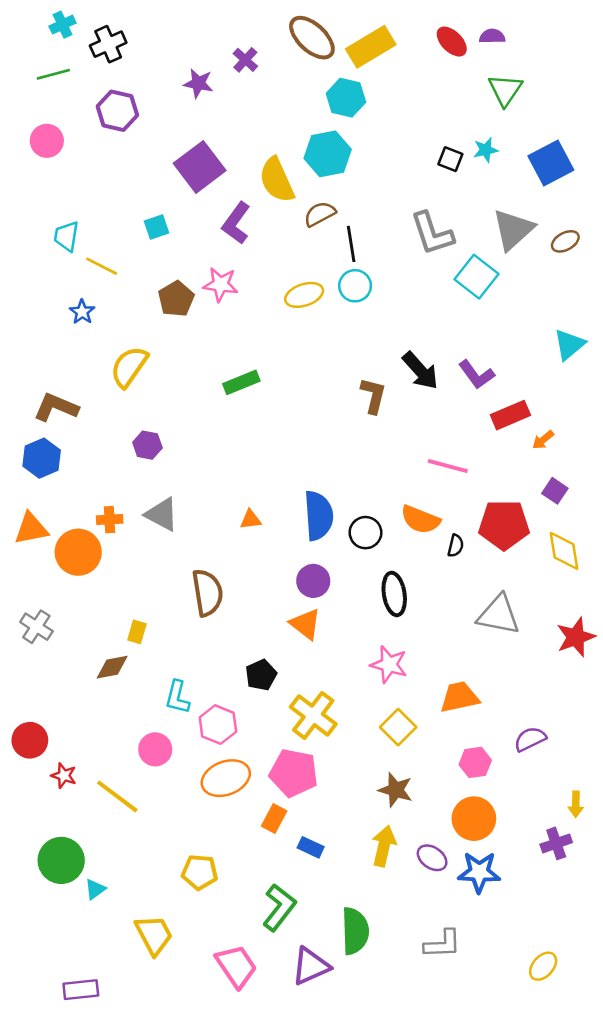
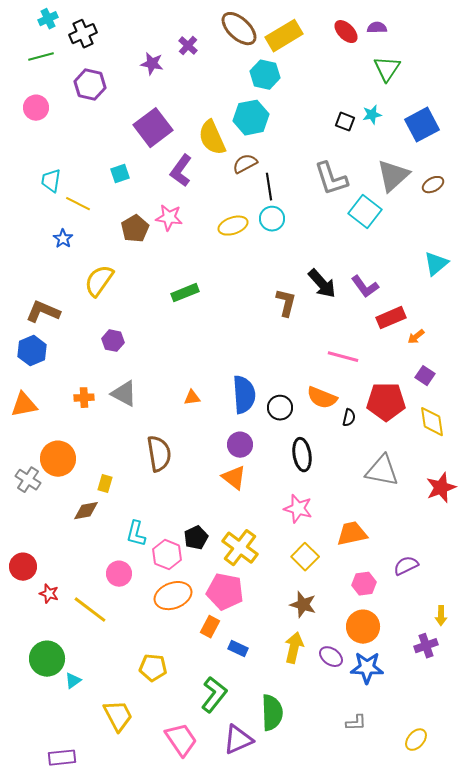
orange circle: (78, 552) -> (58, 459), moved
black pentagon: (261, 675) -> (196, 538), moved
gray L-shape: (443, 944) -> (356, 723), moved, size x0.7

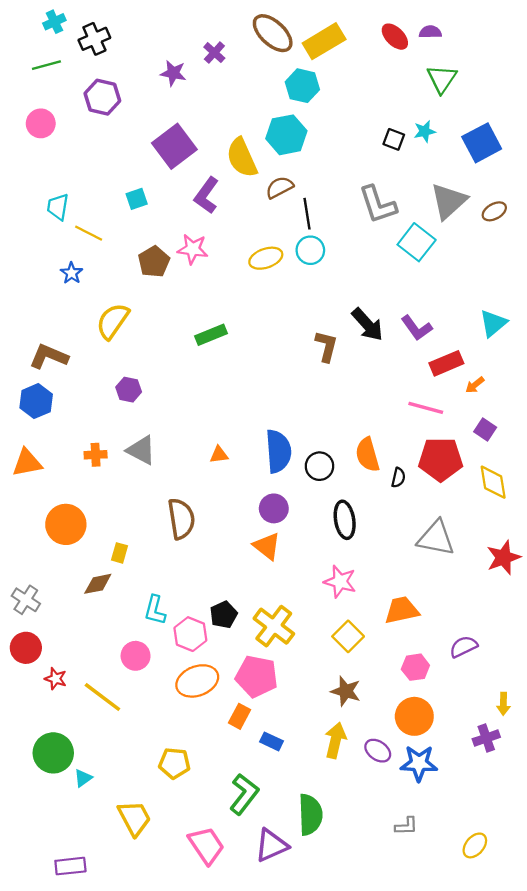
cyan triangle: (436, 264) -> (493, 323), moved
pink line: (343, 357) -> (426, 408), moved
orange semicircle: (322, 398) -> (367, 455), turned 52
gray cross: (28, 480) -> (26, 600), moved

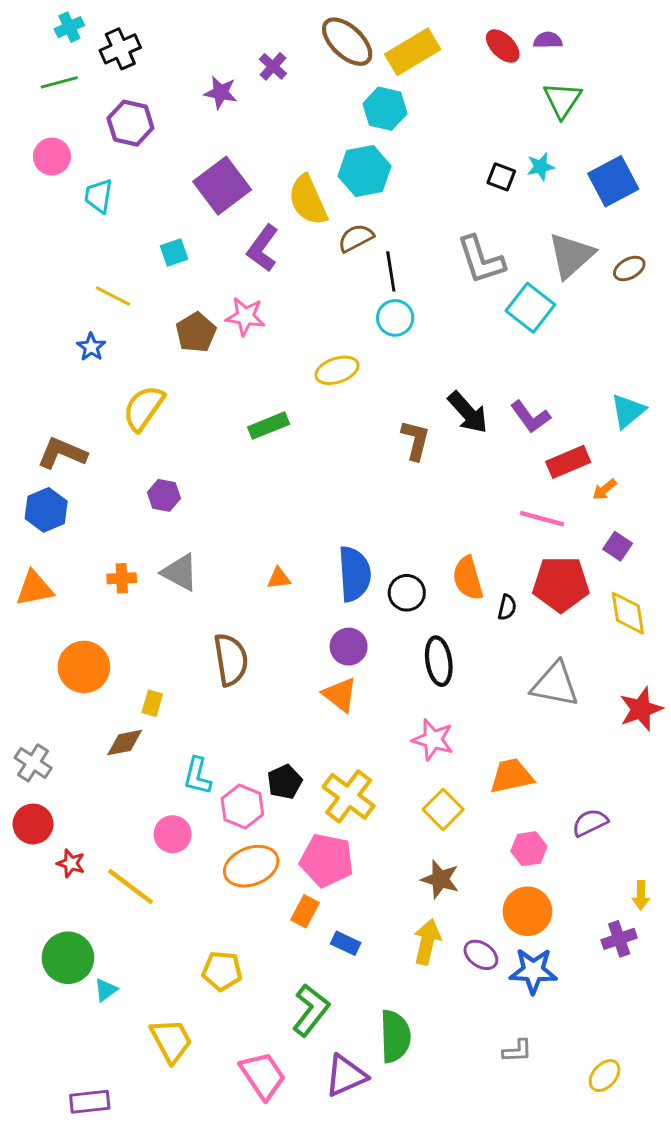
cyan trapezoid: (58, 207) -> (98, 196), moved
yellow ellipse: (266, 258) -> (337, 370), moved

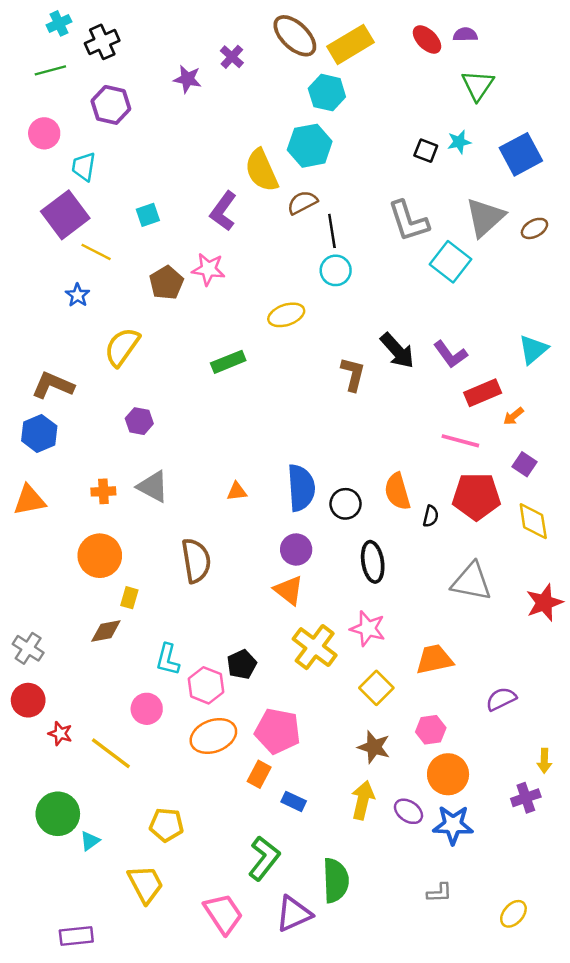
purple square: (222, 186) -> (65, 215), moved
orange circle: (84, 667) -> (100, 556), moved
yellow cross: (349, 796) -> (315, 647), moved
pink hexagon: (529, 849) -> (431, 730), moved
yellow pentagon: (222, 971) -> (166, 825), moved

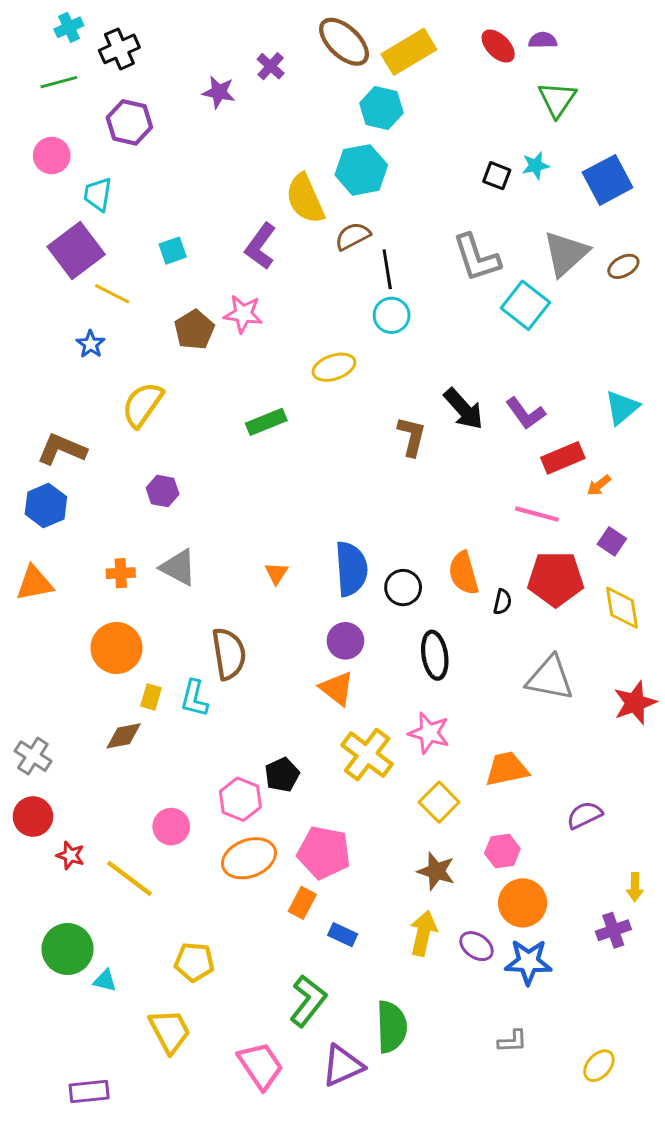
orange triangle: (237, 491) -> (276, 573), turned -50
cyan L-shape: (168, 659) -> (194, 698), moved
cyan triangle: (90, 841) -> (105, 981), turned 50

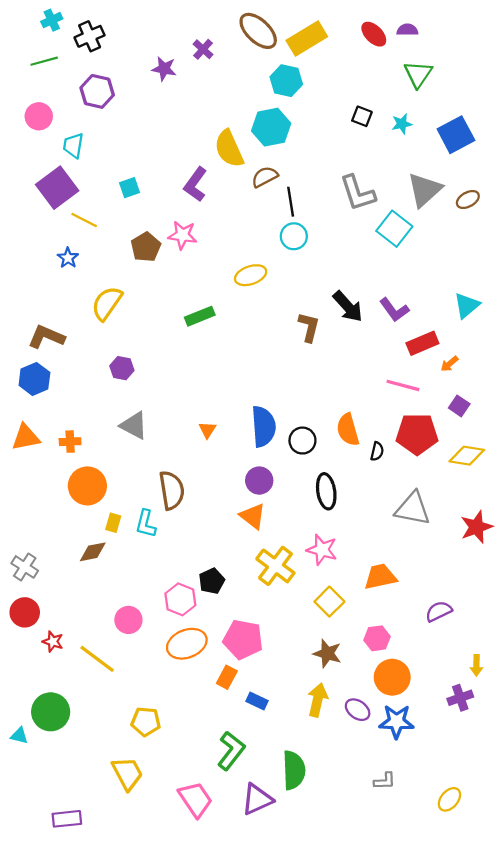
black square: (497, 176) -> (362, 116), moved
orange cross: (121, 573) -> (70, 442), moved
yellow diamond: (622, 608) -> (467, 456), turned -72
cyan triangle: (105, 981) -> (19, 736), moved

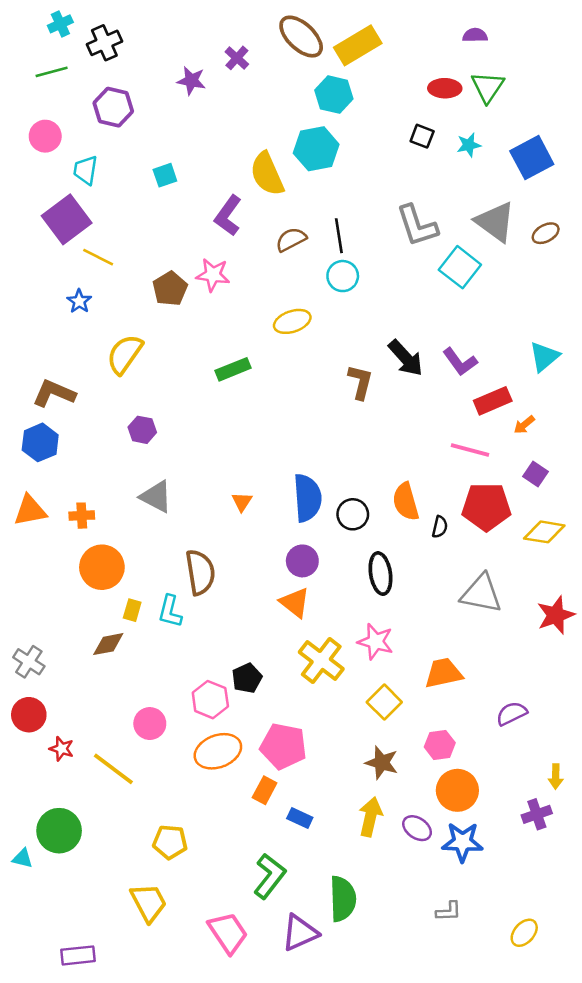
red ellipse: (374, 34) -> (445, 88), moved, turned -44
brown semicircle: (265, 177) -> (291, 239), moved
cyan square: (130, 188) -> (165, 175), moved
gray triangle: (425, 190) -> (495, 222), turned -42

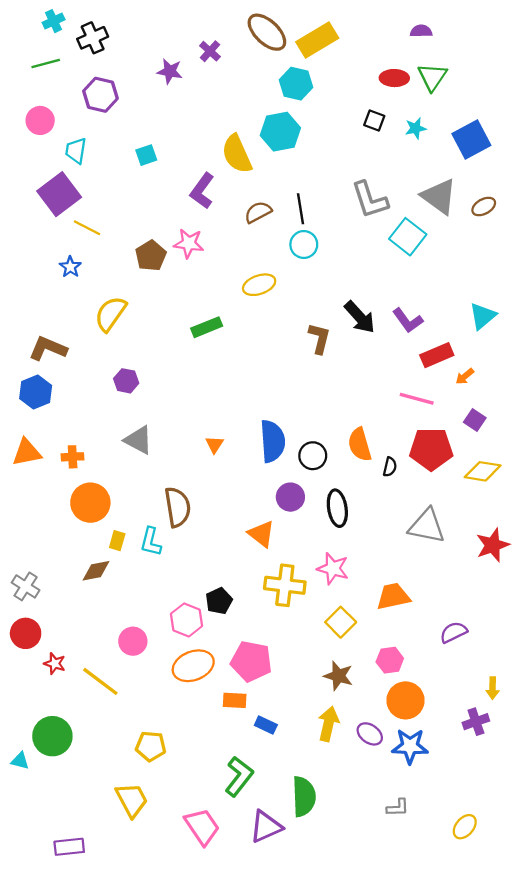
purple circle: (302, 561) -> (290, 497), moved
yellow cross: (321, 660) -> (285, 585), turned -30
orange rectangle: (265, 790) -> (235, 700), turned 65

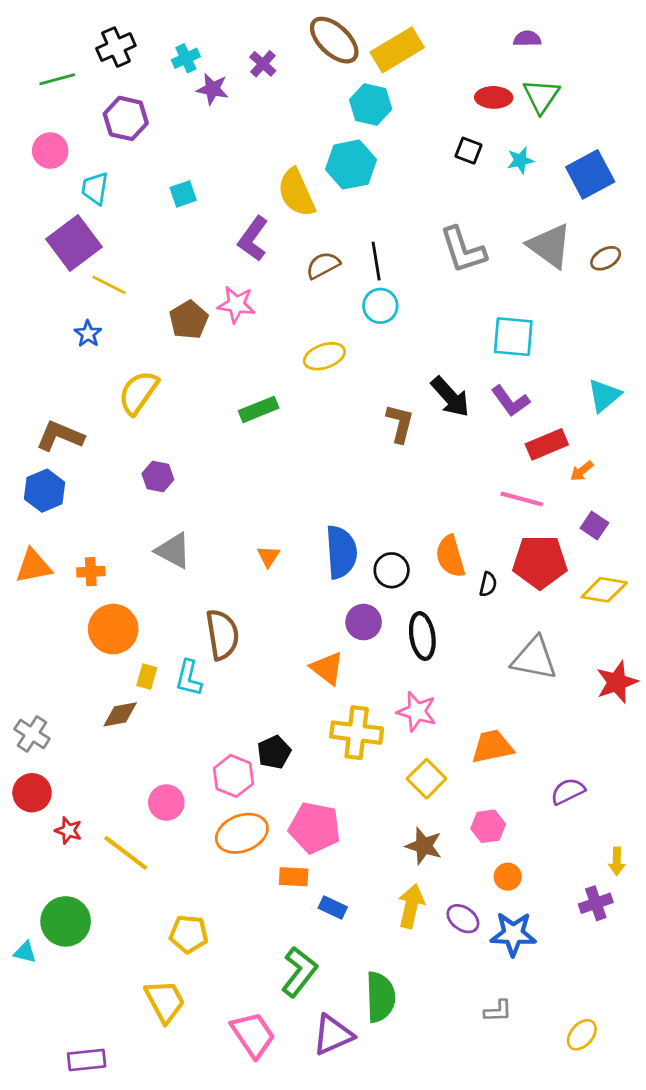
cyan cross: (54, 21) -> (186, 58), moved
cyan square: (408, 237) -> (513, 337), moved, turned -33
orange circle: (405, 700) -> (508, 877), size x0.6

